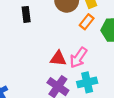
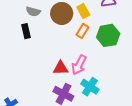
cyan cross: (87, 82) -> (90, 87), turned -36

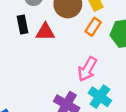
red triangle: (61, 68) -> (45, 32), moved

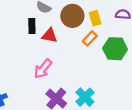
pink arrow: (87, 69) -> (43, 69), moved

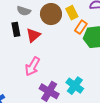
red triangle: (50, 35) -> (33, 35), turned -42
orange rectangle: (90, 38) -> (81, 27), moved

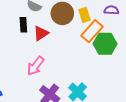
orange rectangle: (81, 27) -> (92, 31), size x1.5

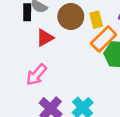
black rectangle: (23, 25) -> (27, 12), moved

